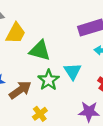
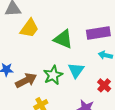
green triangle: (40, 51) -> (63, 39), moved

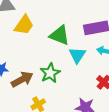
cyan triangle: (76, 70) -> (77, 55), moved

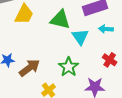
green star: (50, 73) -> (69, 67), moved

